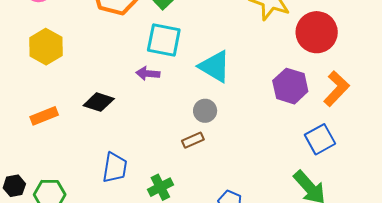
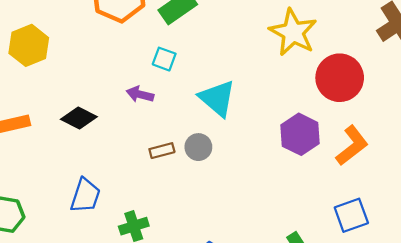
cyan square: (164, 40) -> (164, 59), size x0.6
blue square: (320, 139) -> (351, 215), moved
brown rectangle: (193, 140) -> (162, 151), moved

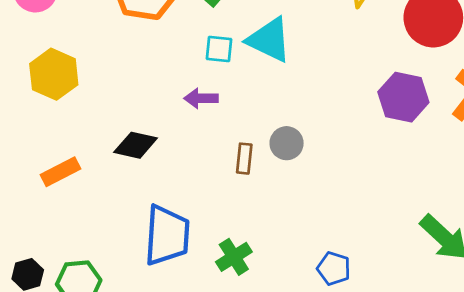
cyan triangle: (217, 98) -> (269, 40), moved
brown rectangle: (162, 151) -> (244, 159), turned -55
blue trapezoid: (85, 196) -> (167, 235), size x1.4

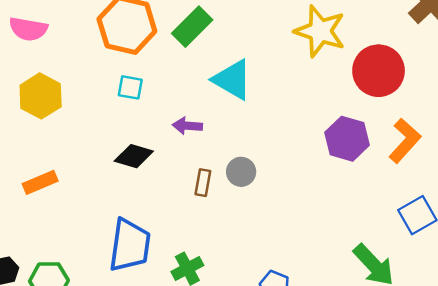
cyan square: (219, 49) -> (130, 87), moved
purple arrow: (201, 98) -> (187, 126), moved
black diamond: (136, 145) -> (134, 156), moved

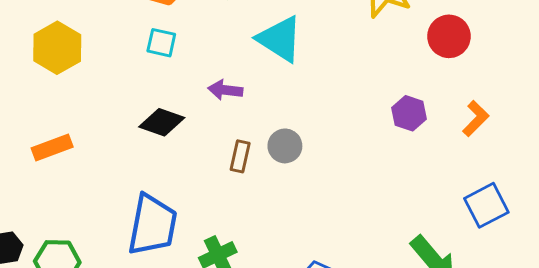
red circle: (379, 71) -> (449, 36), size x0.7
purple hexagon: (347, 139) -> (409, 113), size x0.7
orange L-shape: (405, 141) -> (476, 119), size x0.7

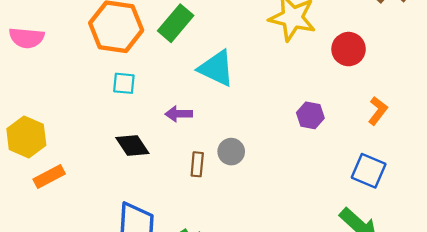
yellow hexagon: (57, 48) -> (26, 137), moved
purple hexagon: (409, 113) -> (310, 115), moved
black diamond: (162, 122) -> (132, 146), turned 44
blue square: (486, 205) -> (369, 171), moved, turned -32

